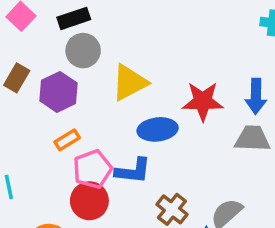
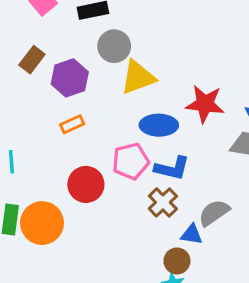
gray circle: (83, 51) -> (114, 46), moved
pink pentagon: (92, 169) -> (131, 161), moved
blue L-shape: (133, 171) -> (172, 168), moved

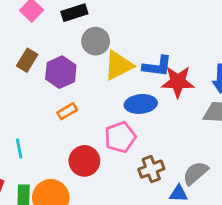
blue L-shape: (172, 168) -> (157, 66), moved
brown cross: (163, 202) -> (151, 169), turned 30

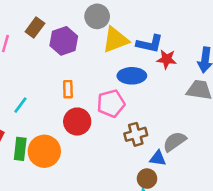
red star: (178, 82) -> (167, 59), size x0.7
orange rectangle: (67, 111) -> (68, 89), moved, turned -66
cyan line: (19, 149) -> (20, 105), turned 42

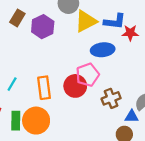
orange rectangle: (68, 89) -> (44, 88), moved, size x1.5
red circle: (77, 122) -> (75, 86), moved

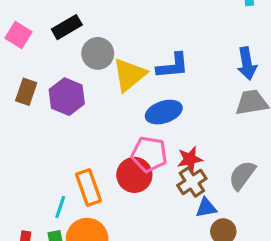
red star: (130, 33) -> (190, 159), moved
pink pentagon: (88, 75) -> (149, 154), turned -30
cyan line: (12, 84) -> (60, 207), moved
blue triangle: (132, 116) -> (206, 208), moved

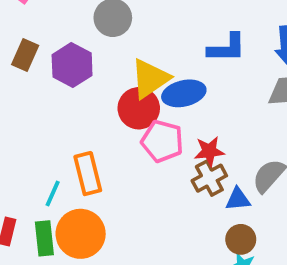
blue L-shape: (173, 66) -> (227, 48), moved
yellow triangle: (129, 75) -> (150, 79), moved
red circle: (134, 175) -> (139, 108), moved
blue triangle: (206, 208) -> (238, 199), moved

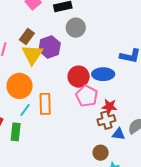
yellow triangle: (150, 79) -> (32, 54), moved, turned -35
orange circle: (81, 234) -> (20, 86), moved
brown circle: (241, 239) -> (101, 153), moved

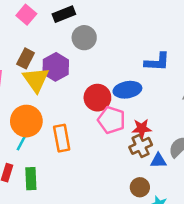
cyan line: (25, 110) -> (22, 142), moved

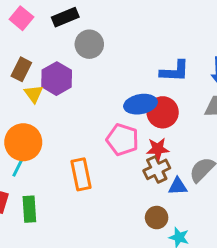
yellow triangle: (36, 80) -> (34, 94), size x0.6
red circle: (97, 98) -> (163, 112), moved
orange rectangle: (62, 138) -> (81, 174), moved

